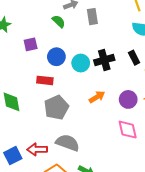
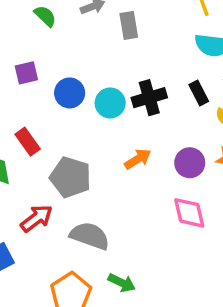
green semicircle: (59, 21) -> (45, 16), moved
red rectangle: (45, 80) -> (28, 142), moved, turned 49
gray pentagon: (56, 107) -> (71, 177), turned -30
red arrow: (37, 149) -> (36, 218), moved, turned 144

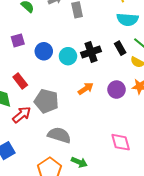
pink diamond: (189, 213) -> (121, 142), moved
red arrow: (36, 218) -> (22, 115), moved

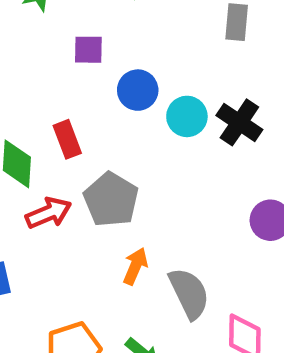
black cross: (91, 52) -> (239, 122), turned 36
orange arrow: (86, 89) -> (135, 266), moved, turned -49
gray semicircle: (59, 135) -> (189, 293), moved, turned 30

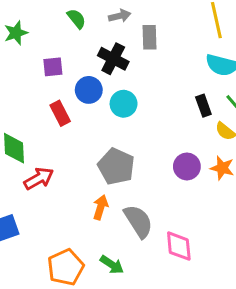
black cross: (239, 122) -> (113, 59), moved
red rectangle: (67, 139) -> (60, 113), moved
gray pentagon: (111, 200) -> (116, 166), moved

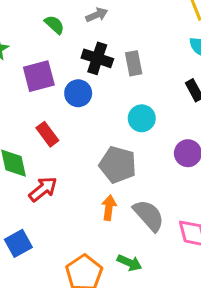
gray rectangle: (149, 37) -> (134, 63), moved
purple square: (53, 67) -> (39, 76), size x1.5
cyan circle: (124, 104) -> (142, 118), moved
red rectangle: (60, 113) -> (47, 134), moved

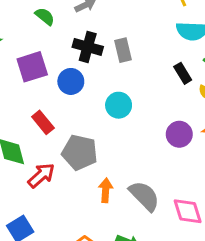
cyan circle: (142, 118) -> (119, 105), moved
gray pentagon: (118, 165) -> (80, 152), moved

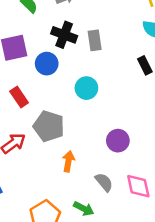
purple circle: (179, 134) -> (118, 141), moved
gray semicircle: (144, 196) -> (104, 182), moved, size x0.7

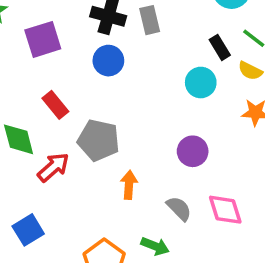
blue circle: (47, 64) -> (108, 61), moved
cyan circle: (86, 88) -> (201, 83), moved

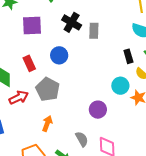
blue circle: (108, 61) -> (59, 55), moved
cyan circle: (201, 83) -> (120, 86), moved
orange arrow: (129, 185) -> (47, 123), moved

